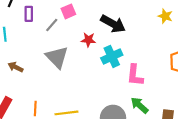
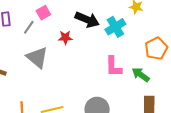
cyan cross: (112, 56) -> (115, 27), moved
green arrow: (139, 105) -> (141, 75), moved

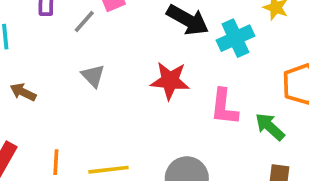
red star: (65, 38) -> (170, 81), moved, size x1.5
gray triangle: (37, 57) -> (93, 76), size x0.6

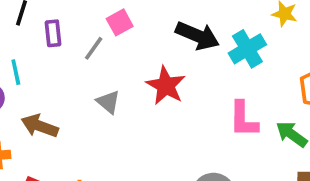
red star: (170, 81) -> (166, 86), moved, turned 30
brown arrow: (23, 92) -> (40, 126), size x1.4

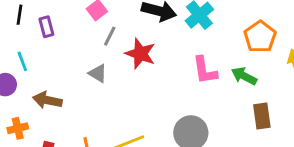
gray line: (94, 48) -> (110, 36), moved

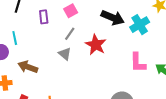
purple rectangle: (46, 27) -> (44, 17), moved
gray line: (110, 36) -> (70, 34), moved

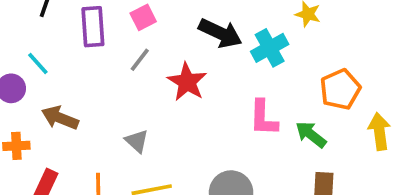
purple rectangle: (44, 17) -> (93, 27), size x1.5
cyan line: (15, 38) -> (38, 63), turned -32
gray triangle: (65, 54) -> (137, 141), moved

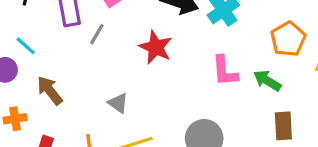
gray line: (140, 60) -> (97, 34), moved
brown arrow: (60, 118) -> (50, 91), turned 36

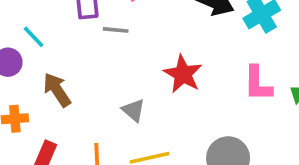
gray line: (97, 34) -> (116, 30), turned 60
red star: (156, 47) -> (183, 74), moved

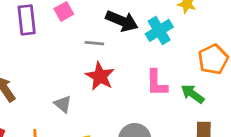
gray line: (116, 30) -> (94, 43), moved

